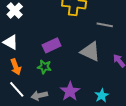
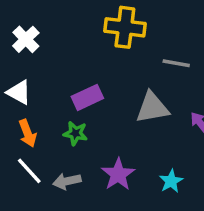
gray triangle: (90, 51) -> (152, 108), turned -35

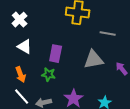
white triangle: (19, 92) -> (25, 47), moved
purple rectangle: (87, 97) -> (56, 54), turned -54

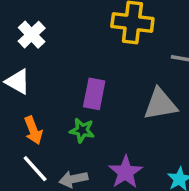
white triangle: (25, 47) -> (18, 82), moved

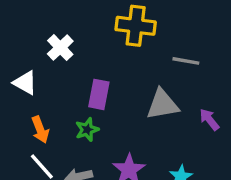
white cross: (32, 35) -> (60, 48), moved
green star: (82, 130) -> (87, 130), turned -30

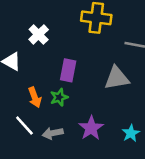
orange arrow: (40, 130) -> (35, 97), moved

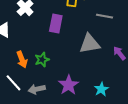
purple rectangle: (68, 70) -> (56, 24), moved

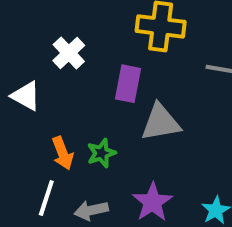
gray triangle: (90, 44) -> (161, 122), moved
white line: (13, 83) -> (46, 198), turned 60

